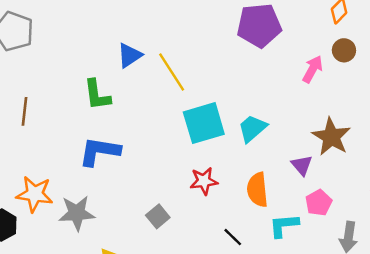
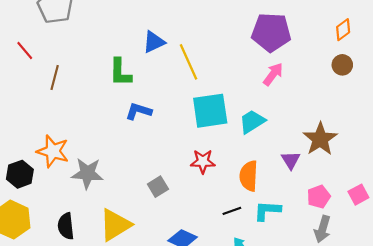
pink arrow: (313, 69) -> (273, 74), moved
blue L-shape: (99, 151) -> (138, 111), moved, size x0.7
pink pentagon: (319, 203) -> (319, 197), moved
black line: (233, 237) -> (232, 211), moved, turned -72

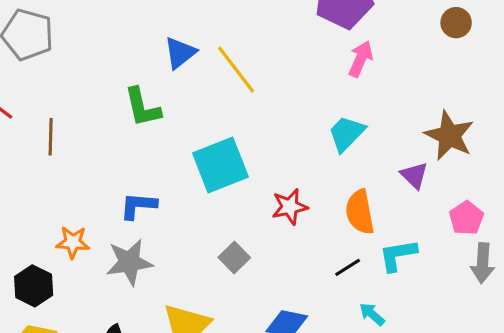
blue L-shape: (138, 111) -> (138, 206), moved
cyan square: (210, 111) -> (220, 165), moved
orange star: (53, 151) -> (73, 242), size x0.7

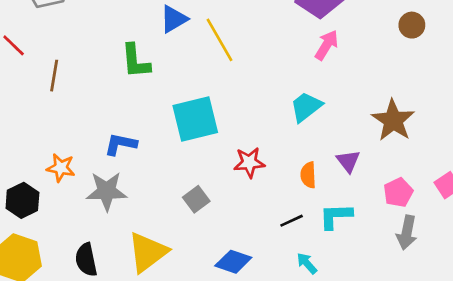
purple triangle: (414, 175) -> (348, 161), moved
orange semicircle: (360, 212) -> (308, 175), size x0.7

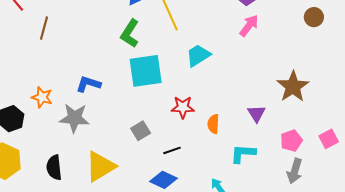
green L-shape: (136, 61) -> (130, 33), moved, turned 32
cyan trapezoid: (306, 107) -> (198, 55), moved
orange semicircle: (308, 175) -> (213, 124), moved
black line: (292, 221) -> (172, 150), moved

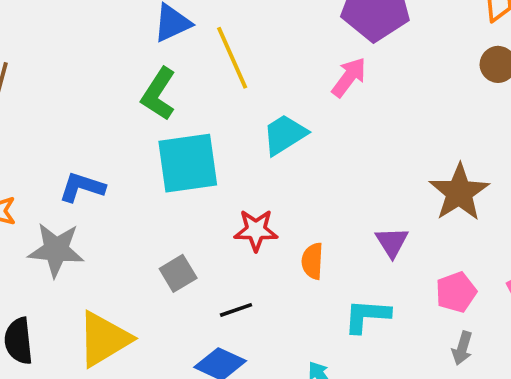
pink arrow: (249, 26) -> (349, 77), moved
gray arrow: (295, 171) -> (462, 348), size x0.7

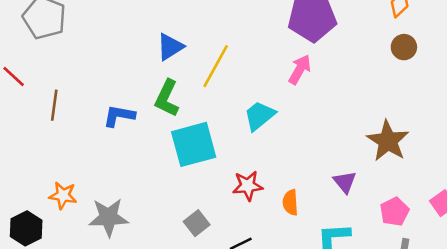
yellow line: (232, 58) -> (216, 66), turned 60
blue L-shape: (82, 187) -> (119, 116), moved

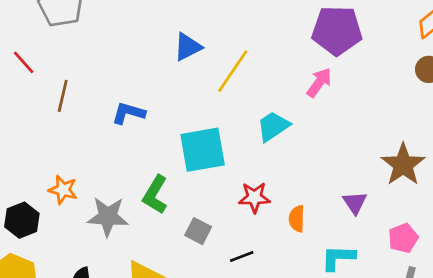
green L-shape: (167, 98) -> (155, 195), moved
gray square: (197, 223) -> (198, 231), turned -30

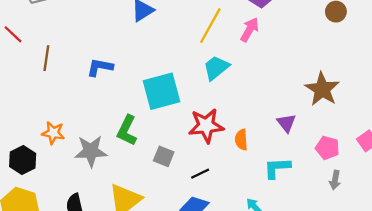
yellow line: (233, 71) -> (210, 26), moved
red star: (254, 197) -> (206, 126), size x1.4
pink pentagon: (403, 238) -> (327, 148), turned -30

